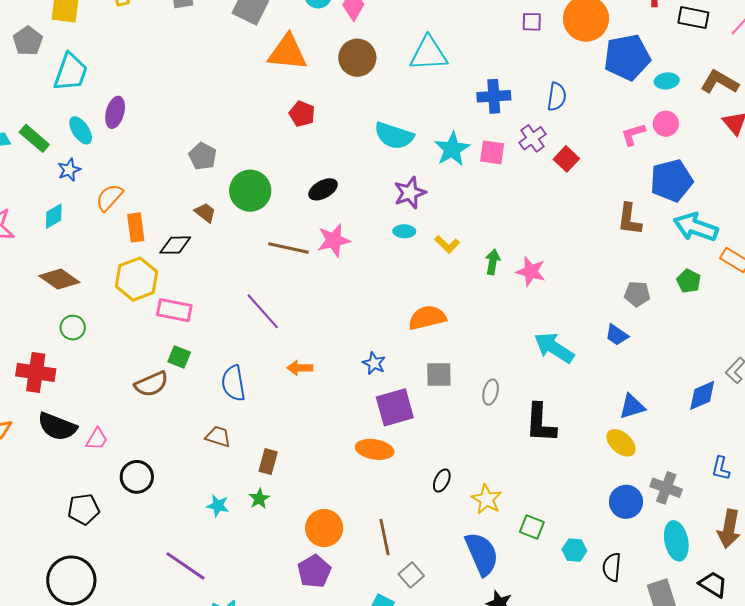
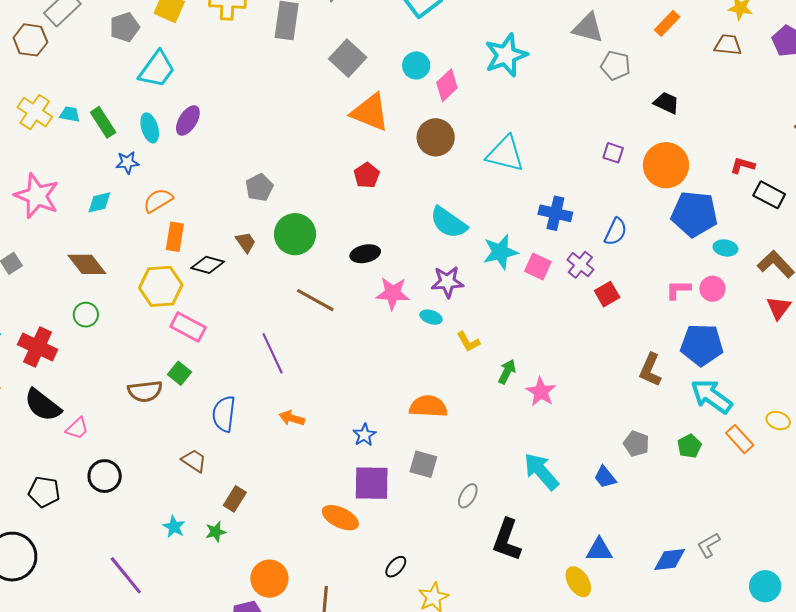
purple cross: (532, 138) -> (580, 265), turned -32
pink star: (334, 240) -> (393, 293), moved

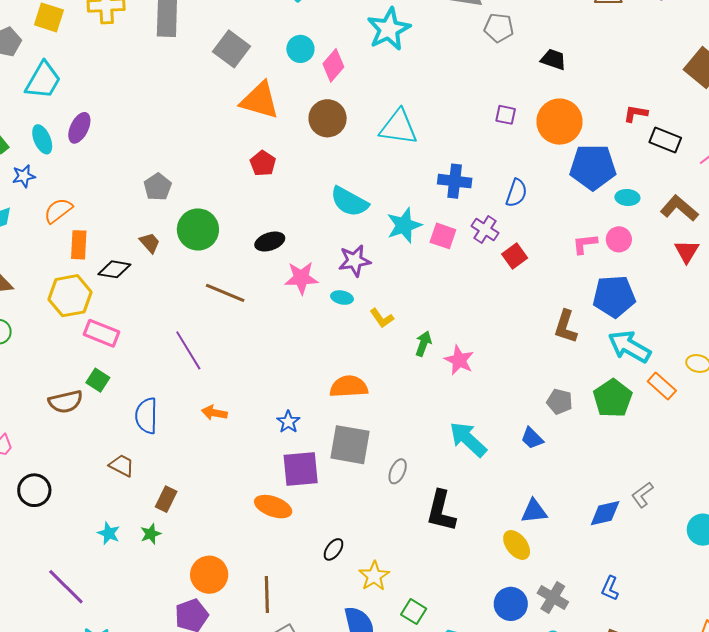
green pentagon: (689, 446) -> (613, 398), size x1.6
gray square: (423, 464) -> (350, 445), size x1.5

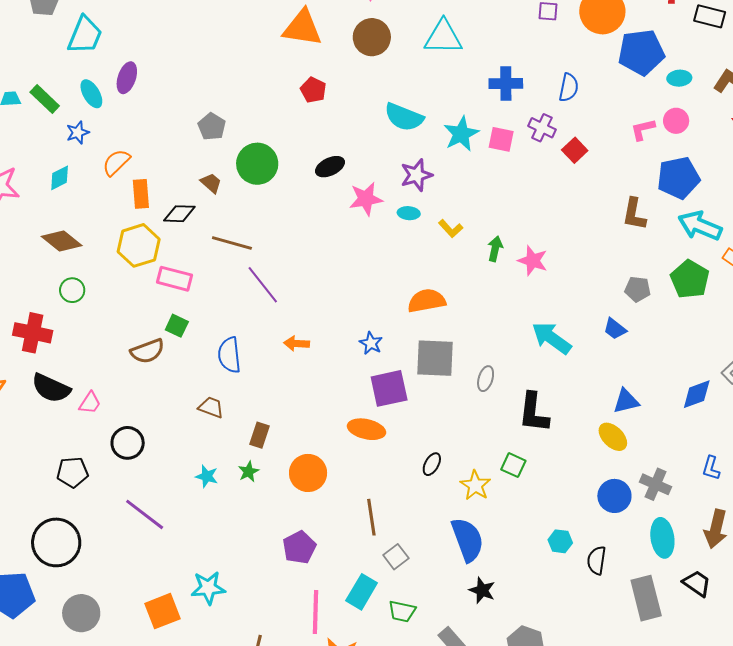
brown line: (225, 293) -> (232, 243), moved
orange circle: (209, 575) -> (308, 473), moved
purple line: (66, 587) -> (145, 514), moved
green square: (414, 612) -> (513, 465), moved

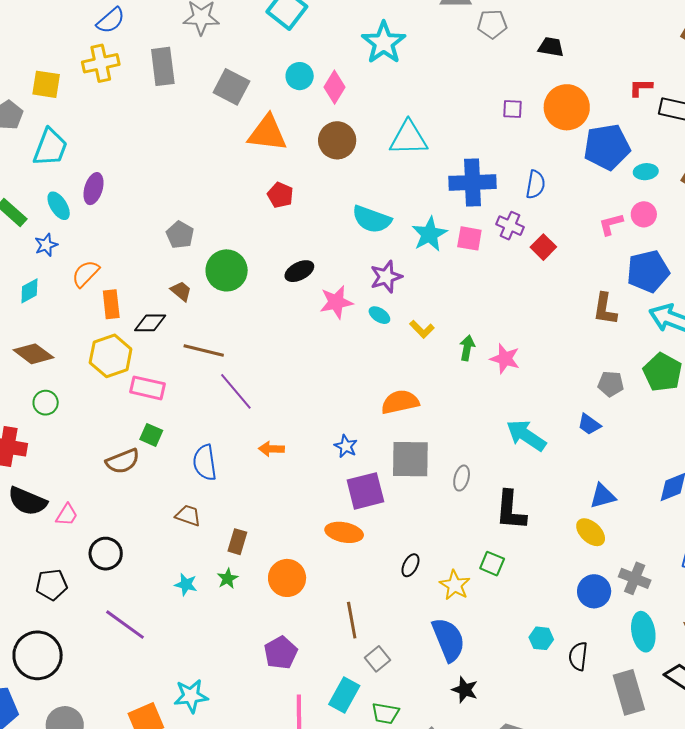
blue cross: (506, 84) -> (473, 182), size x1.4
cyan ellipse: (409, 213) -> (379, 315), turned 30

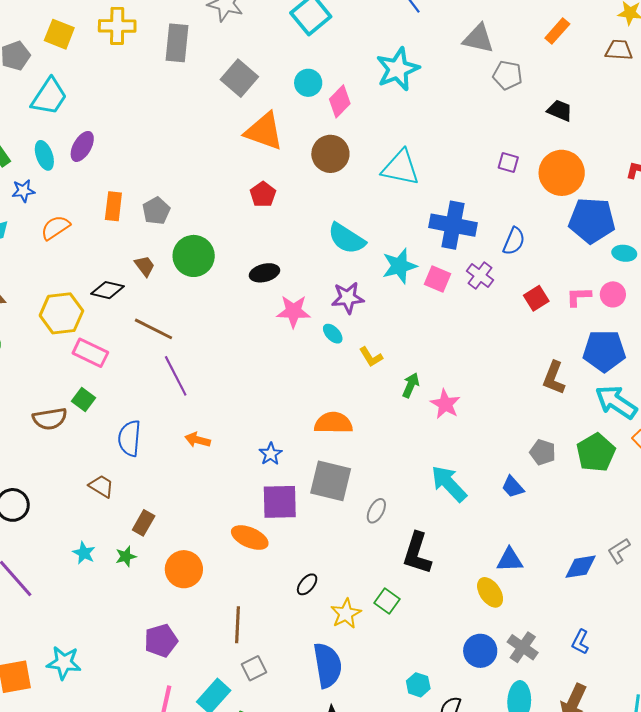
red square: (543, 247) -> (536, 298), moved
orange rectangle: (111, 304) -> (113, 206), moved

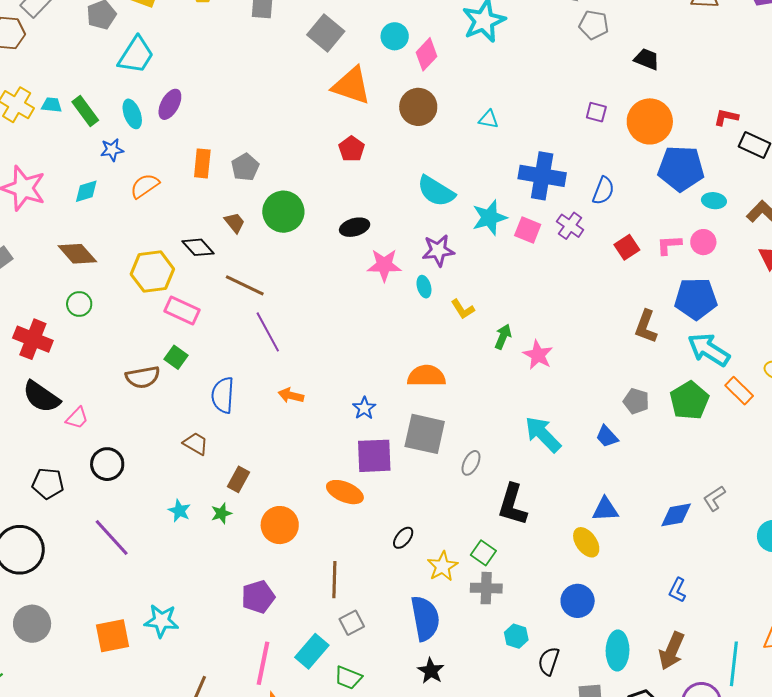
cyan triangle: (401, 168) -> (489, 119), size x0.5
black diamond: (108, 290) -> (198, 247), turned 36
cyan ellipse: (333, 334) -> (424, 287), turned 30
gray cross: (523, 647) -> (486, 588), moved, turned -32

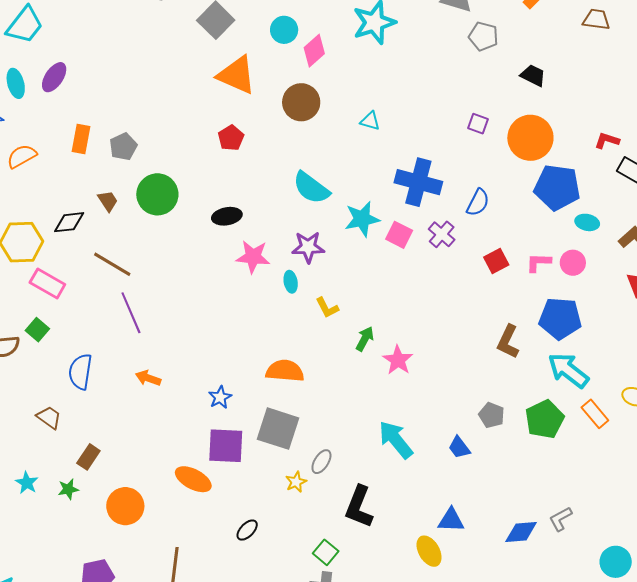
black diamond: (198, 247) -> (69, 222), turned -60
yellow star: (442, 566) -> (296, 482), moved, size x0.7

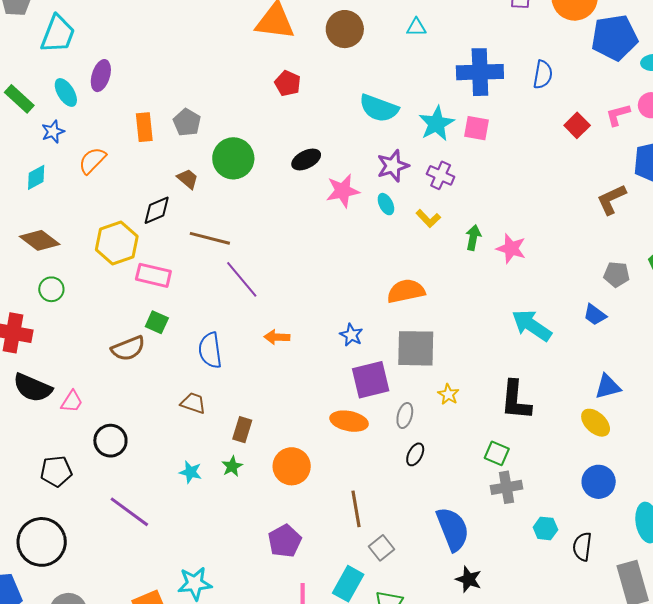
purple cross: (442, 234) -> (441, 175), moved
brown L-shape: (508, 342) -> (611, 199), turned 56
gray ellipse: (321, 462) -> (405, 415), moved

